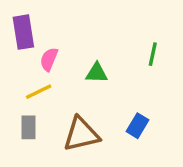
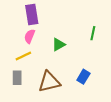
purple rectangle: (23, 32) -> (32, 15), moved
green triangle: (97, 73) -> (59, 45), turned -32

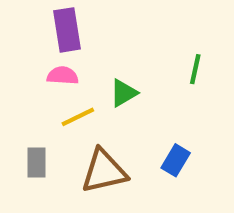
pink semicircle: (30, 36) -> (63, 76), turned 72
yellow line: (23, 56) -> (78, 117), moved

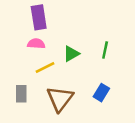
green line: (195, 69) -> (105, 50), moved
brown triangle: (104, 171) -> (60, 99), turned -40

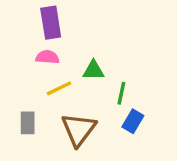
green line: (105, 50) -> (121, 93), moved
green triangle: (71, 54) -> (93, 70), turned 30

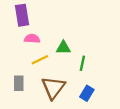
purple rectangle: (51, 23) -> (22, 15), moved
blue rectangle: (133, 121) -> (87, 93), moved

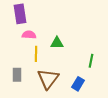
yellow line: (40, 60) -> (36, 54), turned -63
green line: (82, 63) -> (91, 61), moved

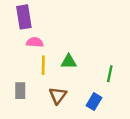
green triangle: (57, 43) -> (69, 62), moved
brown triangle: (48, 79) -> (58, 96), size x0.7

